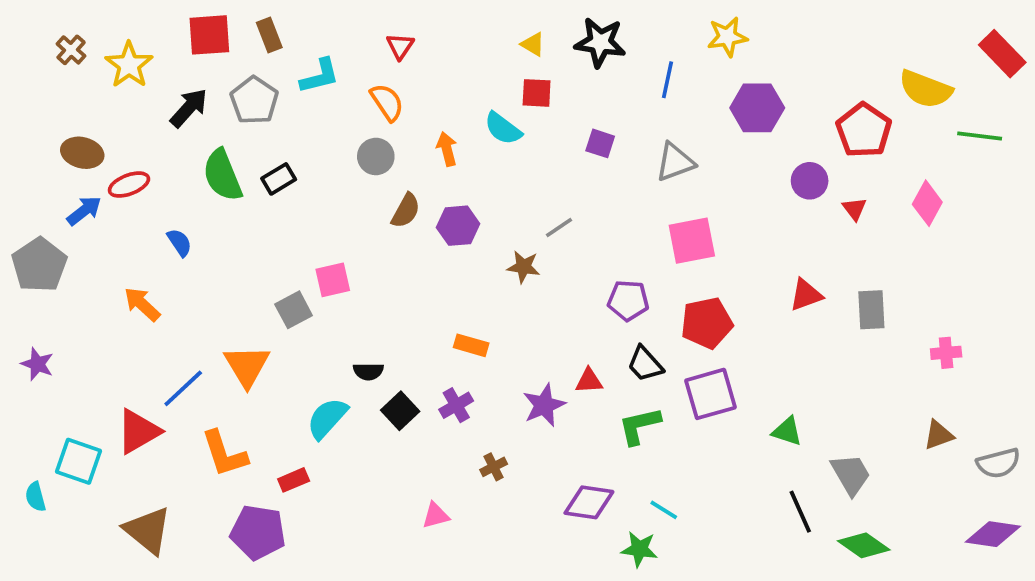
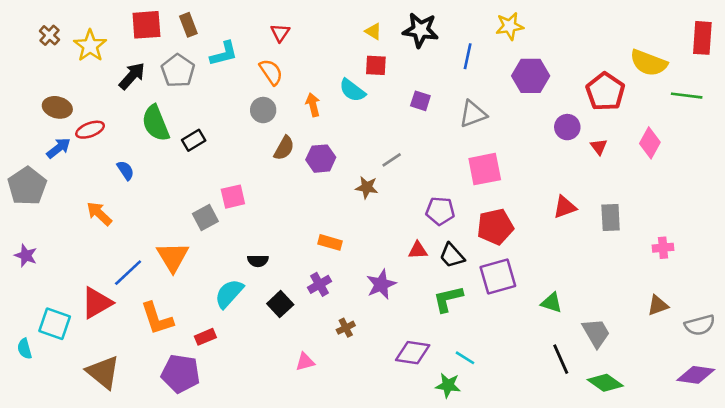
red rectangle: (1002, 54) -> (702, 38), turned 48
black rectangle: (279, 179) -> (194, 140), moved
red triangle: (589, 381) -> (418, 250), moved
black square: (400, 411) -> (280, 304), moved

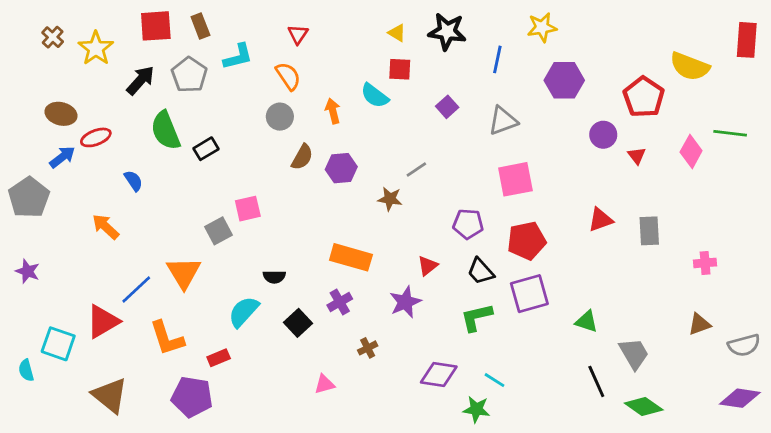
green line: (687, 96) -> (730, 133), moved
purple square: (420, 101) -> (447, 107), turned 30
orange rectangle: (330, 242) -> (351, 257), size x1.6
red triangle: (418, 250) -> (428, 266), moved, turned -36

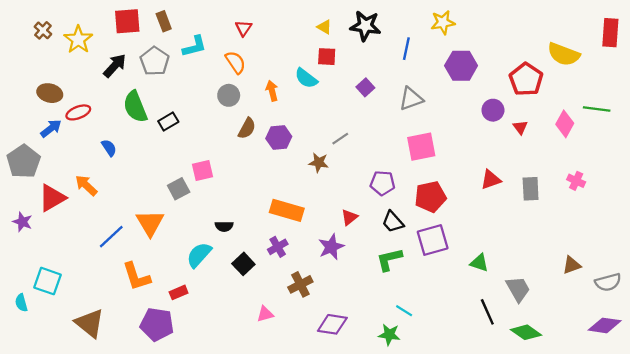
pink cross: (705, 263) -> (576, 181), moved, turned 30
red triangle: (103, 321) -> (52, 198), moved
brown cross: (368, 348) -> (300, 284), size x1.5
purple diamond: (439, 374) -> (332, 324), moved

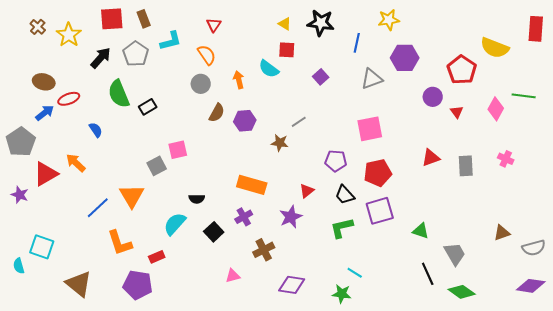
gray triangle: (411, 99) -> (372, 79), moved

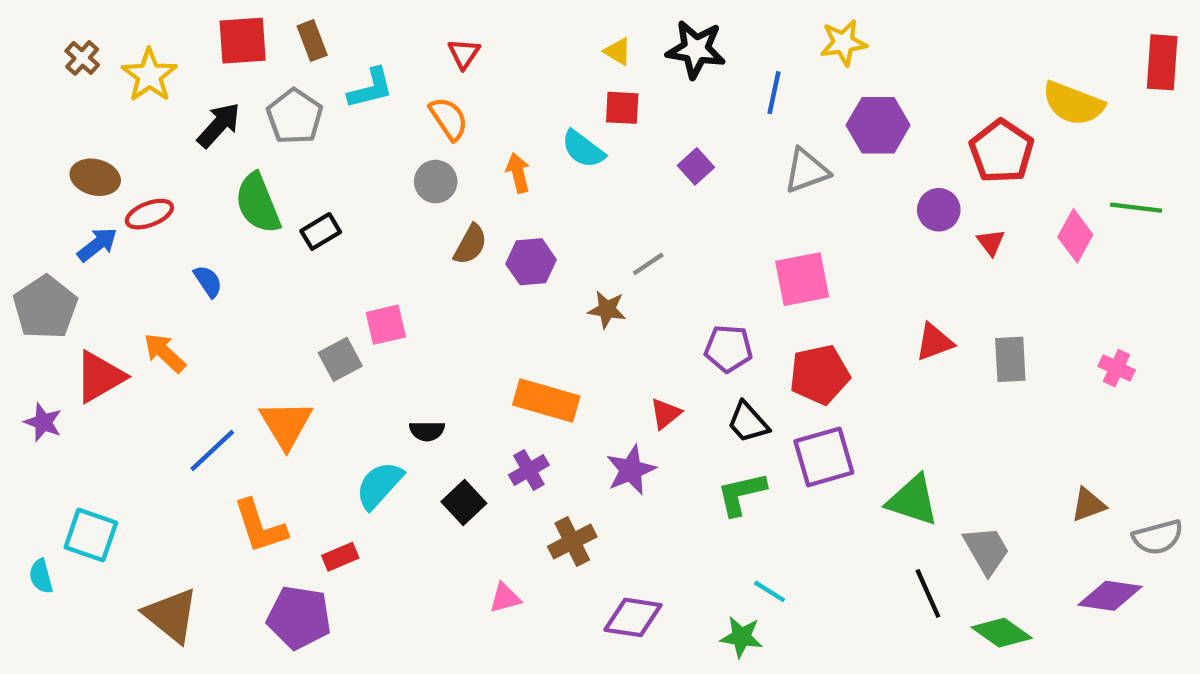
pink cross: (506, 159) -> (1117, 368), moved
green triangle: (421, 231) -> (913, 500), size x1.5
purple diamond: (531, 286) -> (1110, 596), moved

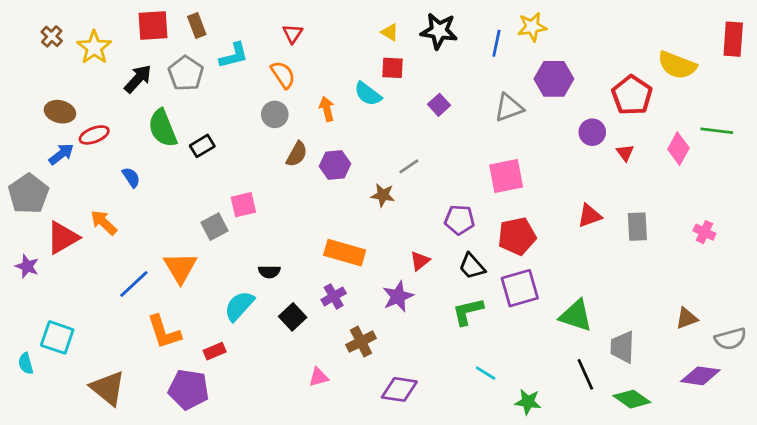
blue line: (774, 93) -> (496, 43), moved
gray trapezoid: (986, 550) -> (622, 347), turned -148
green star: (741, 637) -> (528, 402), moved

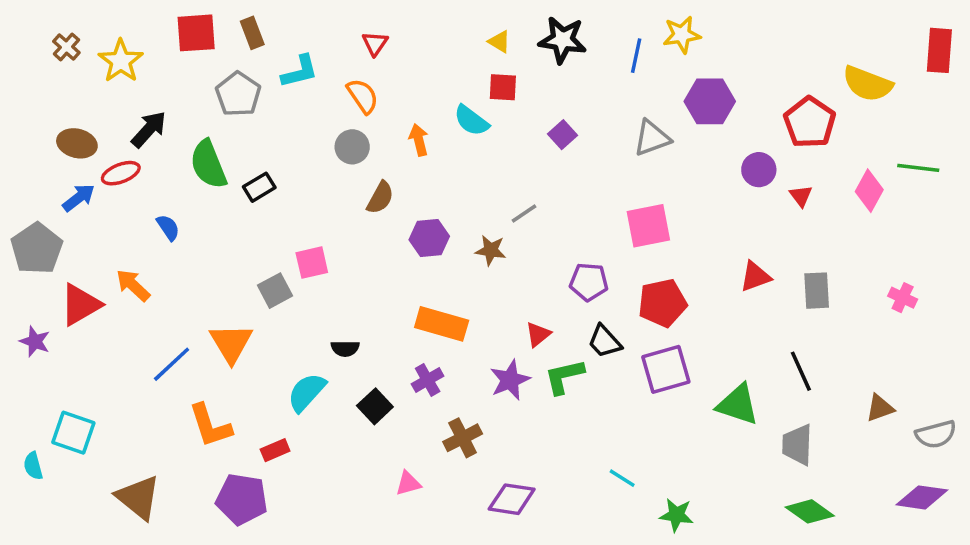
black arrow: (138, 79) -> (149, 129), moved
purple hexagon: (335, 165) -> (429, 238), moved
green L-shape: (468, 311) -> (564, 376), moved
black line: (585, 374) -> (801, 371), moved
purple diamond: (700, 376) -> (922, 497), moved

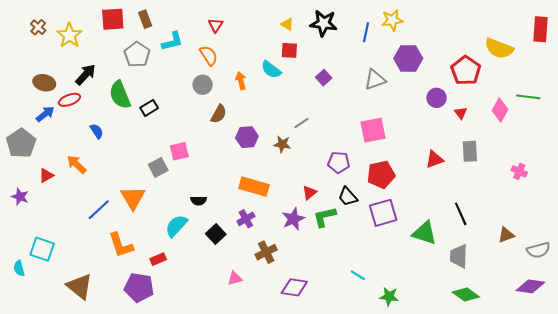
gray rectangle: (817, 291) -> (470, 151), moved
red triangle: (80, 305) -> (46, 175), size x0.6

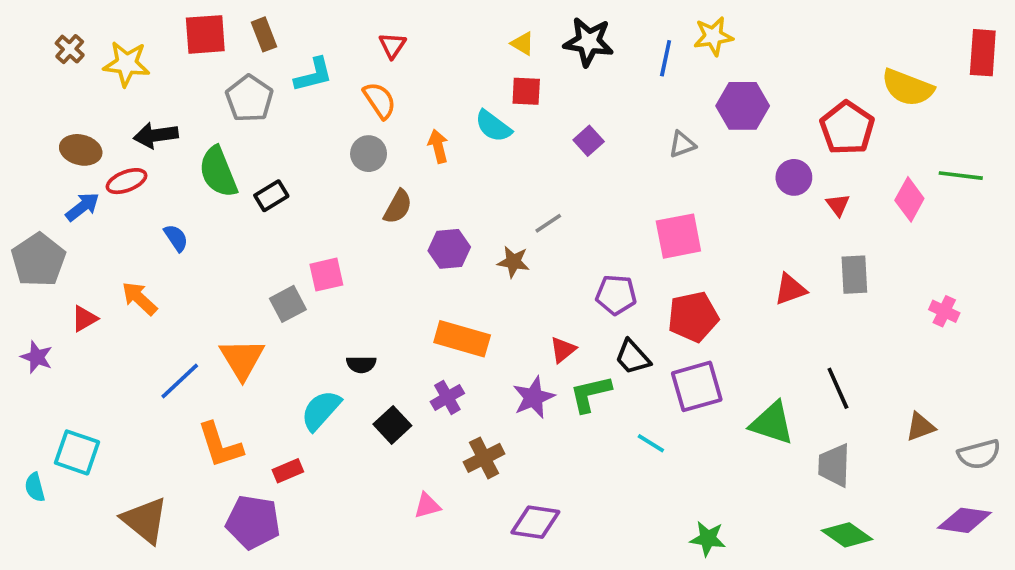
yellow star: (69, 35) -> (127, 64), turned -30
black arrow: (86, 75) -> (156, 135), turned -140
gray triangle: (375, 80) -> (682, 144), size x0.7
cyan line: (358, 275) -> (651, 443), moved

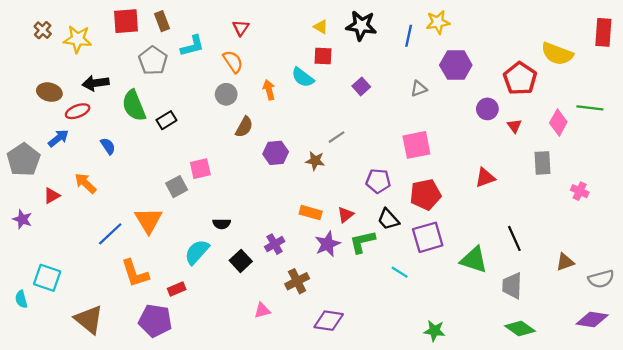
blue arrow: (83, 207) -> (58, 138), moved
gray rectangle: (854, 275) -> (543, 163), moved
orange rectangle: (462, 339) -> (311, 213), moved, size x0.7

